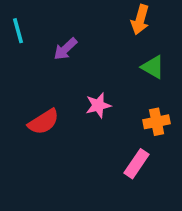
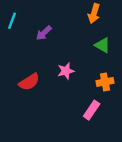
cyan line: (18, 31) -> (12, 21), turned 35

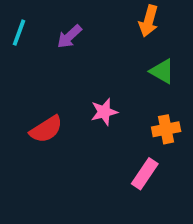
purple arrow: (44, 33) -> (69, 36), moved

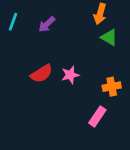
green triangle: (162, 71) -> (109, 37), moved
red semicircle: (46, 129) -> (42, 74), moved

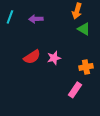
purple arrow: (47, 24) -> (36, 19), turned 40

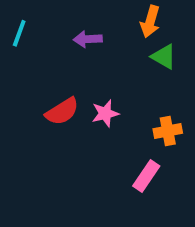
purple arrow: (36, 19) -> (88, 39), moved

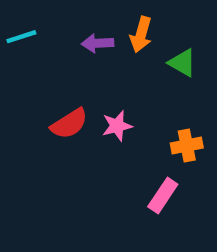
orange arrow: (150, 21) -> (141, 35), moved
cyan line: (19, 33) -> (21, 37), turned 52

